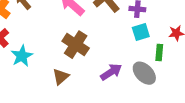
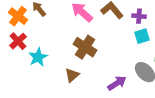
purple arrow: (111, 72) -> (117, 83), moved

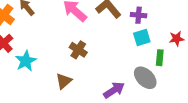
brown cross: (85, 47) -> (78, 50), size x0.7

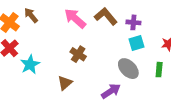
green rectangle: (160, 58) -> (159, 70), moved
gray ellipse: (145, 78) -> (128, 69), moved

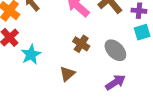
gray ellipse: (128, 69) -> (115, 50), moved

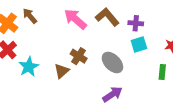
brown triangle: (67, 74) -> (62, 71), moved

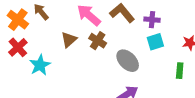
brown cross: (79, 56) -> (98, 41), moved
brown triangle: (62, 71) -> (69, 40), moved

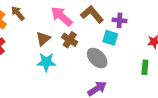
cyan square: (155, 42) -> (110, 38), moved, turned 35
cyan star: (40, 65) -> (46, 62), moved, turned 30

